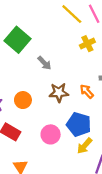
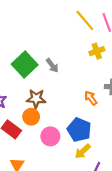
green square: (17, 40) -> (25, 65), moved
brown star: (59, 93) -> (36, 99), moved
orange circle: (23, 100) -> (31, 117), moved

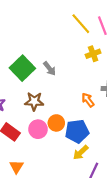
orange circle: (31, 117) -> (56, 123), moved
blue pentagon: (79, 130) -> (77, 131), turned -30
pink circle: (50, 136) -> (38, 129), moved

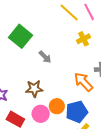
green square: (22, 68) -> (21, 36), moved
orange arrow: (88, 100) -> (83, 82), size x1.5

